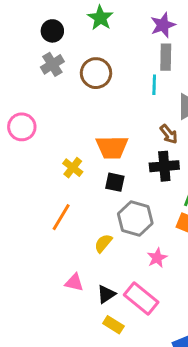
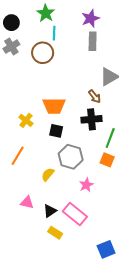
cyan line: (154, 85) -> (54, 33), moved

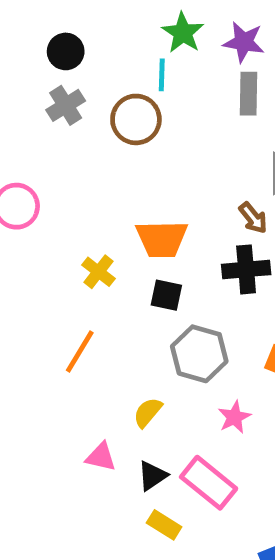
green star: (46, 13) -> (183, 33), moved
purple star: (90, 18) -> (244, 42), turned 30
yellow semicircle: (48, 174) -> (148, 412), moved

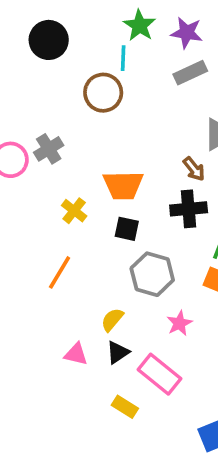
black circle: (66, 51) -> (49, 40), size x1.4
gray rectangle: (248, 94) -> (190, 73), turned 64
gray cross: (66, 105) -> (49, 149), moved
black triangle: (152, 476) -> (118, 352), moved

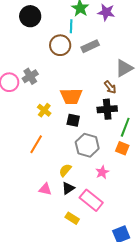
gray rectangle: (190, 73) -> (90, 46), moved

